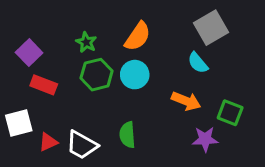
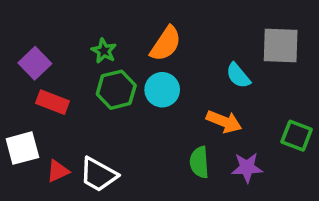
gray square: (211, 28) -> (281, 46), moved, turned 32
green square: (230, 113) -> (297, 136), moved
green semicircle: (127, 135) -> (199, 162), moved

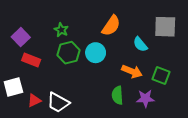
orange semicircle: (166, 44) -> (111, 26), moved
green square: (297, 136) -> (161, 76), moved

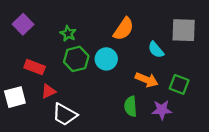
purple square: (21, 37) -> (23, 24), moved
red triangle: (34, 100) -> (48, 91), moved

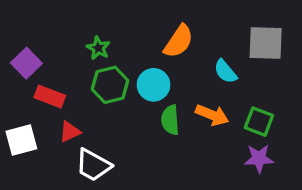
purple square: (23, 24) -> (26, 63), moved
green semicircle: (131, 106) -> (170, 120), moved
purple star: (162, 110) -> (259, 158), moved

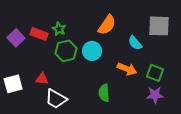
red rectangle: (50, 97) -> (39, 34), moved
green semicircle: (170, 120) -> (104, 93), moved
red triangle: (70, 132) -> (42, 79), turned 32

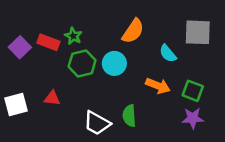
white trapezoid: (56, 99) -> (97, 123), moved

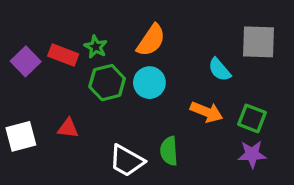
orange semicircle: (133, 31) -> (151, 40), moved

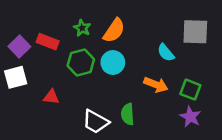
green star: (96, 47) -> (82, 28), moved
white square: (21, 136) -> (16, 77), moved
purple star: (252, 154) -> (190, 117), turned 30

